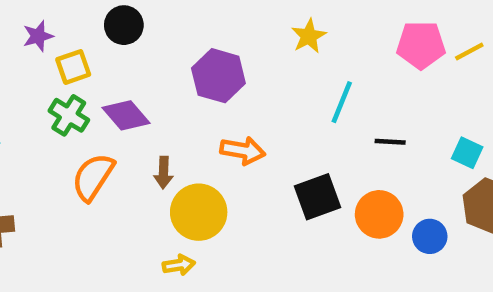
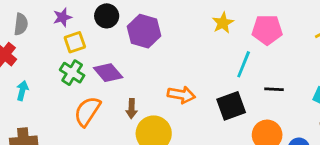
purple star: (38, 36) -> (62, 17), moved
pink pentagon: (421, 45) -> (267, 30), moved
purple hexagon: (218, 76) -> (144, 31), moved
black square: (318, 197) -> (231, 106), moved

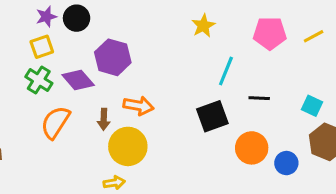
purple star: (62, 17) -> (46, 17), moved
pink pentagon: (267, 30) -> (270, 33), moved
purple hexagon: (144, 31) -> (113, 57), moved
orange arrow: (181, 95) -> (138, 106), moved

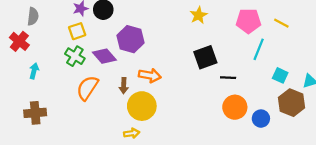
yellow line: (314, 36) -> (281, 23), turned 56
cyan line: (226, 71) -> (259, 49), moved
black line: (259, 98) -> (228, 78), moved
black square: (212, 116) -> (205, 57), moved

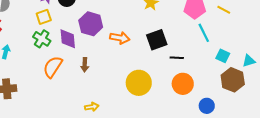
cyan line: (259, 49) -> (204, 33), turned -48
purple diamond: (104, 56) -> (68, 39), turned 35
orange arrow: (150, 75) -> (120, 38), moved
yellow circle: (142, 106) -> (139, 83), moved
blue circle: (261, 119) -> (207, 106), moved

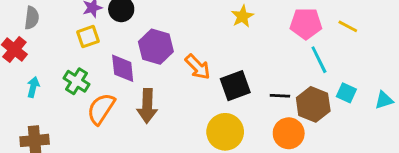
orange arrow: (120, 38) -> (198, 67), turned 36
green cross: (42, 39) -> (76, 81), moved
black square: (157, 40) -> (235, 86), moved
brown arrow: (85, 65) -> (147, 106), size x1.6
brown hexagon: (233, 80) -> (313, 104), moved

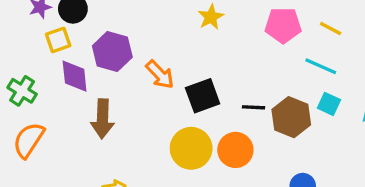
yellow square: (88, 37) -> (58, 40), moved
cyan line: (319, 60) -> (321, 66), moved, turned -40
orange semicircle: (101, 109) -> (29, 140), moved
orange circle: (289, 133) -> (235, 150), moved

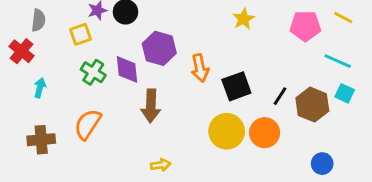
yellow line: (331, 28) -> (343, 17), moved
yellow square: (58, 40) -> (81, 34), moved
orange arrow: (160, 74) -> (200, 68), turned 32
green cross: (22, 91) -> (93, 72), moved
black line: (253, 107) -> (280, 96), turned -60

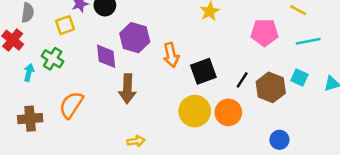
pink pentagon: (305, 26) -> (264, 33), moved
cyan line: (338, 61) -> (308, 41), moved, turned -35
green cross: (93, 72) -> (53, 59), moved

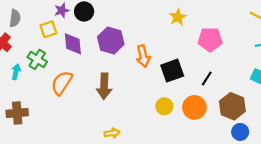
pink pentagon: (264, 33) -> (210, 39), moved
purple diamond: (106, 56) -> (73, 44), moved
brown hexagon: (271, 87) -> (232, 106), moved
orange semicircle: (71, 105) -> (62, 83), moved
yellow circle: (195, 111) -> (164, 106), size x0.6

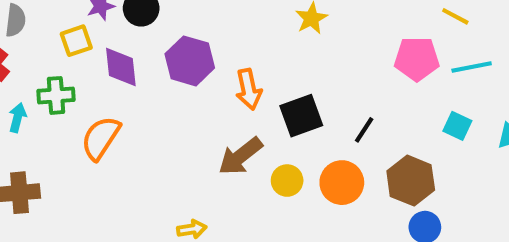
pink pentagon: (210, 39) -> (417, 59), moved
green cross: (37, 59) -> (56, 95), turned -36
brown arrow: (104, 86) -> (240, 156), moved, turned 50

